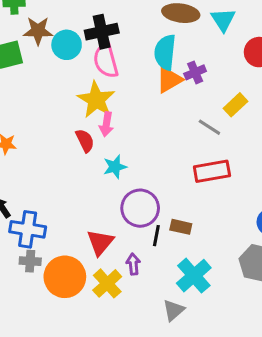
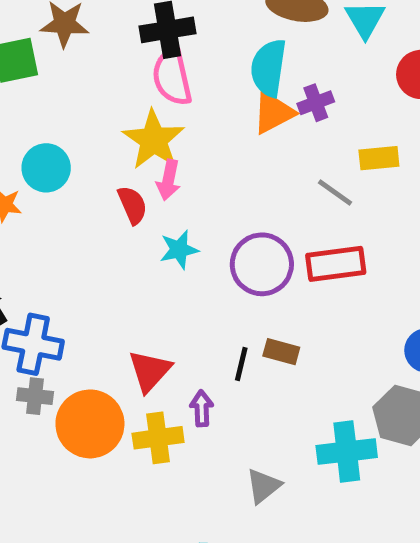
cyan circle: (67, 45) -> (46, 168), moved
yellow rectangle: (236, 105) -> (379, 158), turned 35
purple circle: (140, 208) -> (262, 264), moved
cyan cross: (194, 276) -> (347, 451), moved, turned 32
yellow cross: (107, 283) -> (158, 438), turned 32

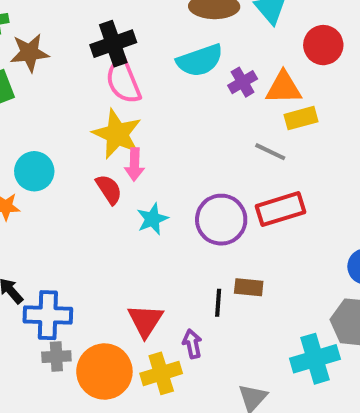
cyan semicircle: (269, 68) -> (200, 60), turned -108
orange triangle: (273, 112) -> (284, 88), moved, turned 36

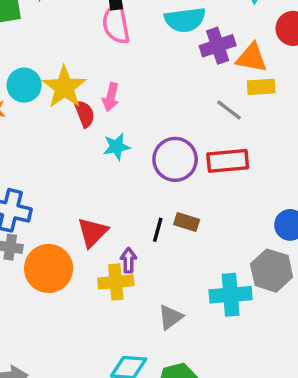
purple cross: (243, 82) -> (218, 46), size x1.4
yellow star: (117, 134) -> (64, 87), moved
yellow cross: (161, 373) -> (116, 282), moved

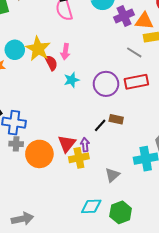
black line: (158, 230) -> (100, 125), turned 32
red triangle: (92, 232) -> (67, 144), moved

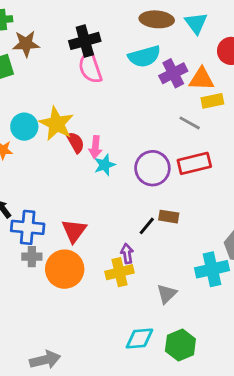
pink arrow: (65, 52) -> (95, 147), moved
red triangle: (67, 144) -> (74, 231), moved

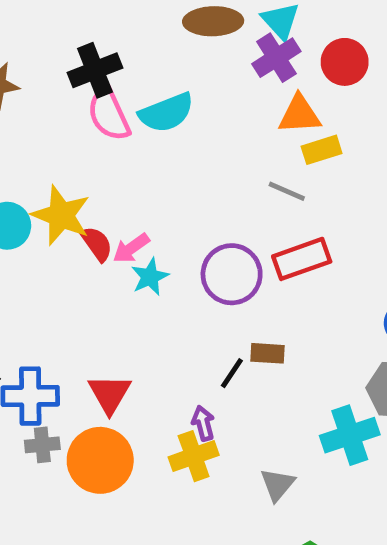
cyan semicircle: (144, 56) -> (166, 113), moved
purple cross: (173, 73) -> (276, 58), moved
pink arrow: (95, 147) -> (131, 248), turned 55

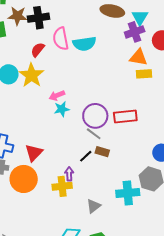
black cross: (95, 70) -> (38, 18), moved
gray line: (287, 191) -> (94, 134), moved
red semicircle: (97, 244) -> (38, 50), moved, turned -119

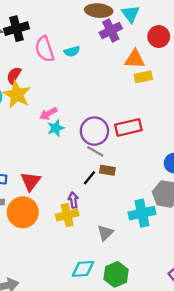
purple cross: (135, 32) -> (111, 31), moved
cyan semicircle: (84, 44) -> (72, 51), size x0.6
red semicircle: (38, 50) -> (14, 75), moved

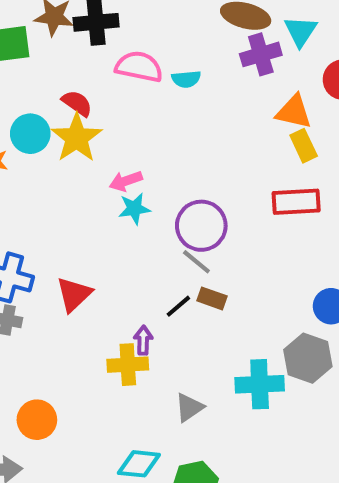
pink semicircle: (45, 49) -> (139, 67), turned 110
red semicircle: (14, 75) -> (77, 103), turned 84
yellow rectangle: (143, 77) -> (304, 146), turned 66
red rectangle: (128, 127) -> (296, 202), moved
orange circle: (23, 212) -> (37, 420), moved, size x0.7

